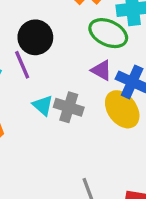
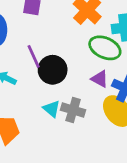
black circle: (35, 37) -> (53, 70), moved
purple line: (22, 65) -> (34, 56), moved

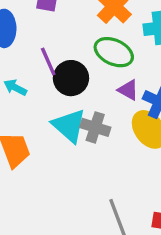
green ellipse: (105, 48) -> (114, 52), moved
cyan triangle: (51, 109) -> (69, 126), size x1.6

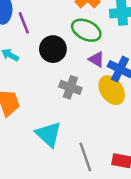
purple line: (48, 62) -> (24, 23), moved
cyan triangle: (69, 126) -> (49, 134), moved

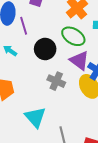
purple triangle: (96, 59) -> (79, 61), size x1.5

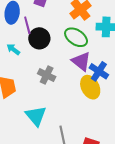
black circle: (45, 49) -> (39, 38), moved
gray cross: (56, 81) -> (47, 75), moved

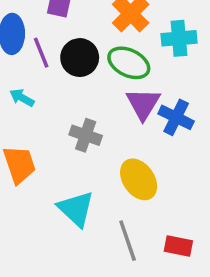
black circle: (39, 38) -> (80, 58), moved
purple triangle: (81, 61) -> (143, 104), turned 30
yellow ellipse: (90, 87) -> (139, 179), moved

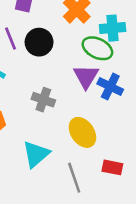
green ellipse: (129, 63) -> (97, 48), moved
cyan triangle: (76, 209) -> (36, 154), turned 36
red rectangle: (178, 246) -> (112, 167), moved

